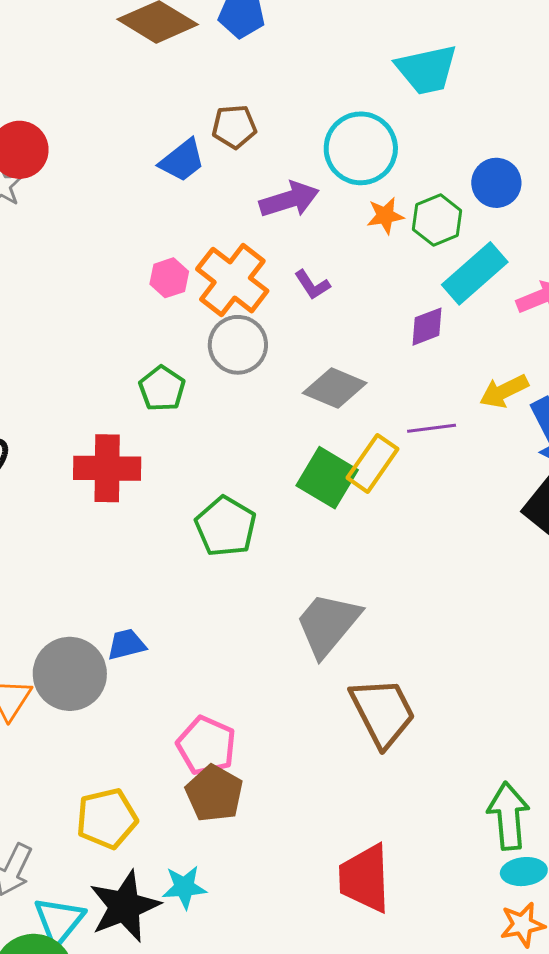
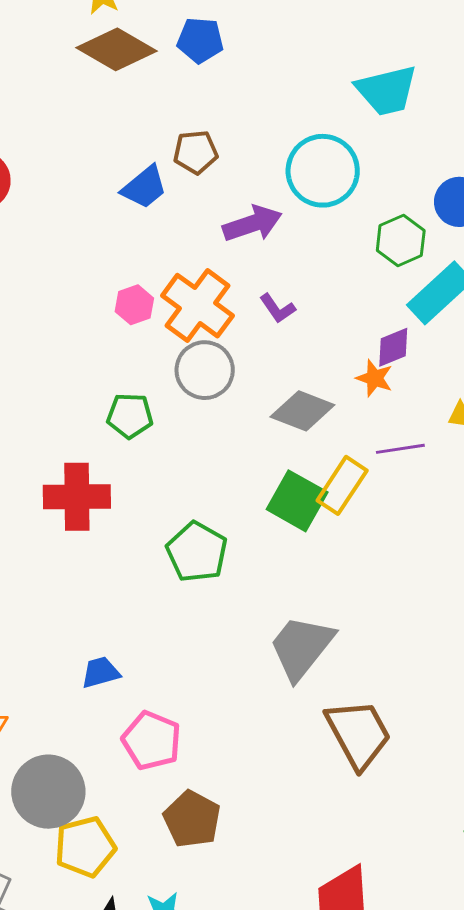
orange star: (385, 216) -> (374, 378), moved, turned 30
green pentagon: (162, 389) -> (130, 416), turned -30
gray circle: (70, 674) -> (48, 792), moved
pink pentagon: (206, 746) -> (152, 741), moved

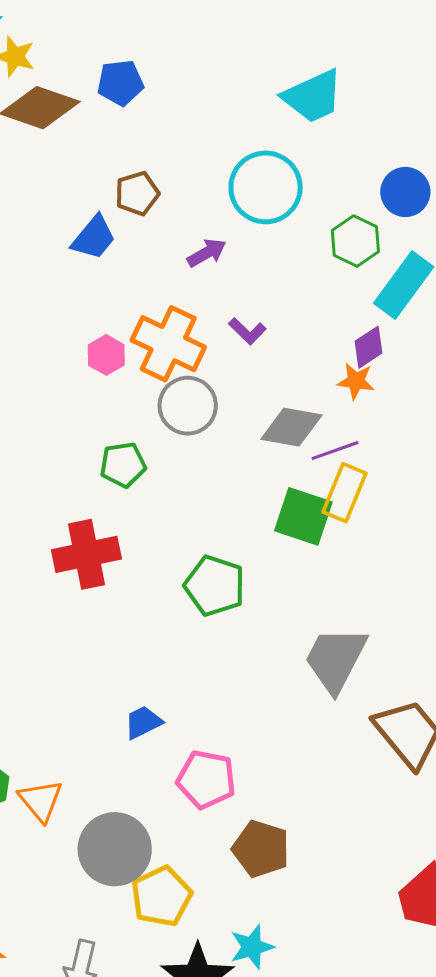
purple arrow: (252, 224) -> (207, 253), size x0.7
purple line: (400, 449) -> (335, 451), moved

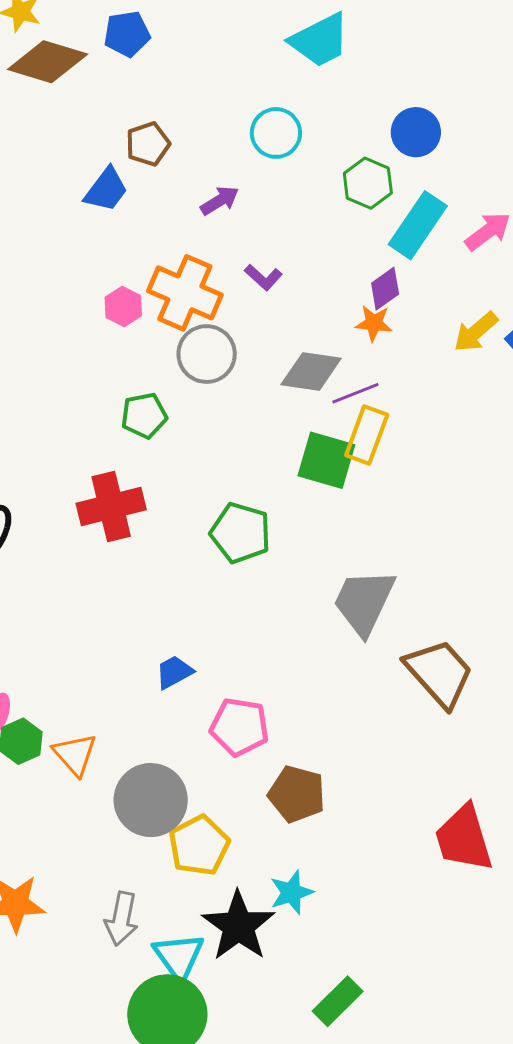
cyan circle: (266, 187) -> (276, 133), size x0.7

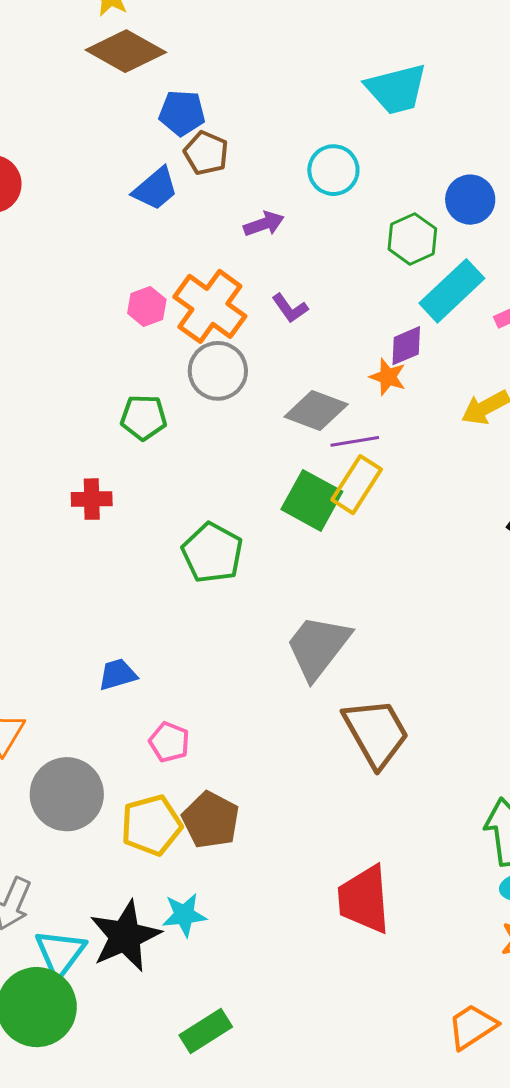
blue pentagon: (127, 34) -> (182, 113), moved
brown pentagon: (148, 144) -> (206, 153), turned 30
red cross: (111, 506) -> (92, 499), size x0.6
pink pentagon: (240, 727) -> (169, 742), size x0.7
yellow pentagon: (199, 845) -> (151, 825), moved

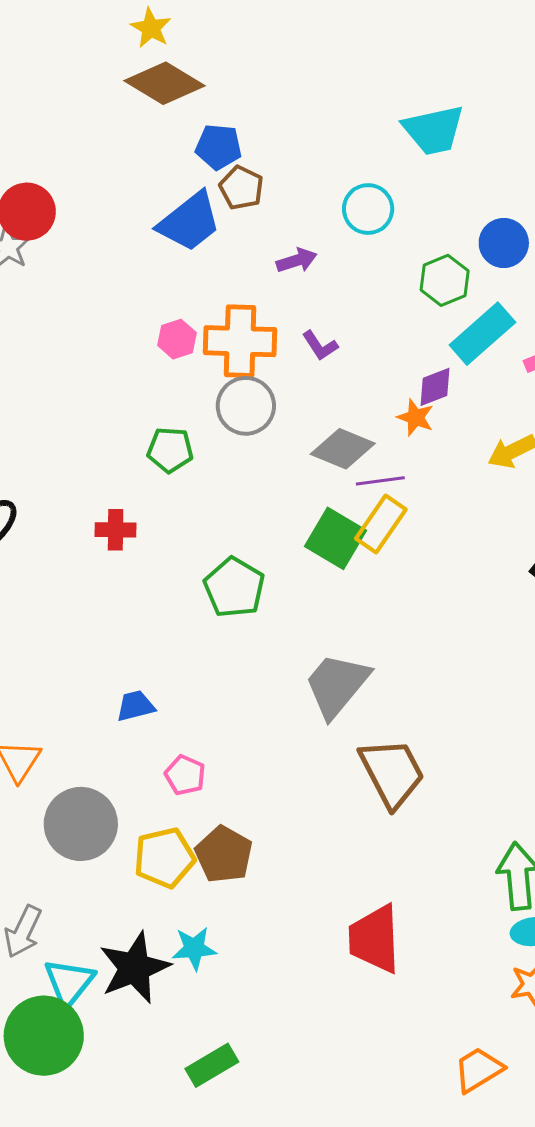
blue trapezoid: (155, 189) -> (189, 222), size x1.4
orange cross: (210, 306) -> (240, 341), turned -36

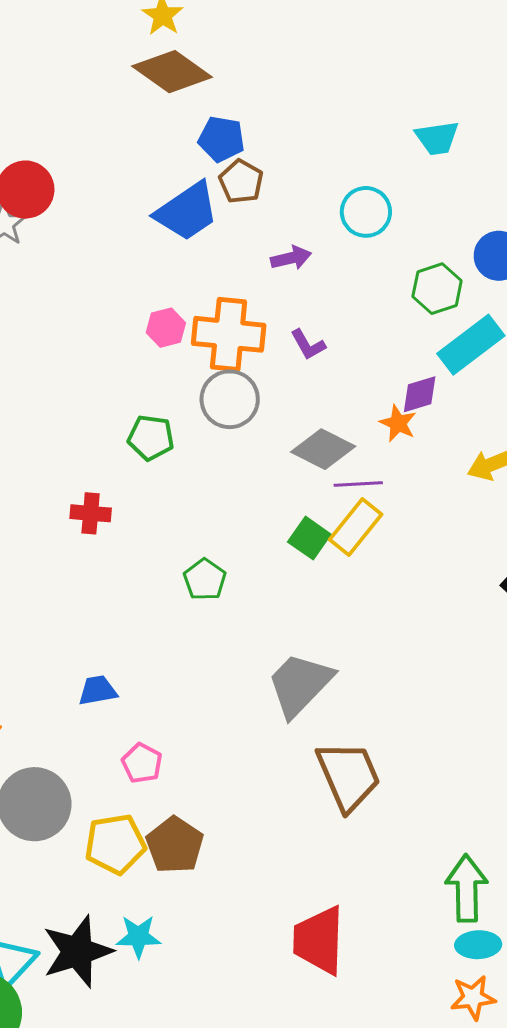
cyan trapezoid: (434, 130) -> (437, 138), size x0.7
green square: (336, 538) -> (309, 538), size x0.7
green pentagon: (234, 587) -> (205, 580), size x0.7

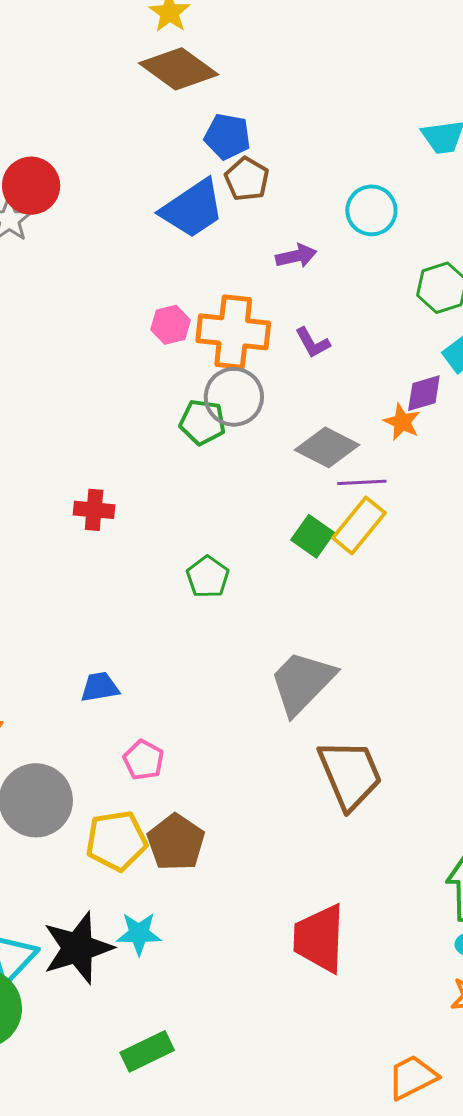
green pentagon: (151, 438) -> (202, 422), moved

